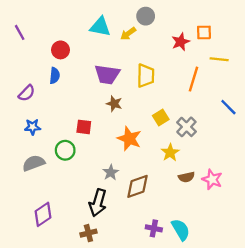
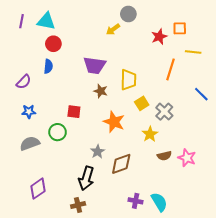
cyan triangle: (100, 27) -> (46, 21), moved
purple line: (20, 32) -> (22, 21), moved, turned 40
yellow trapezoid: (146, 76) -> (128, 80), moved

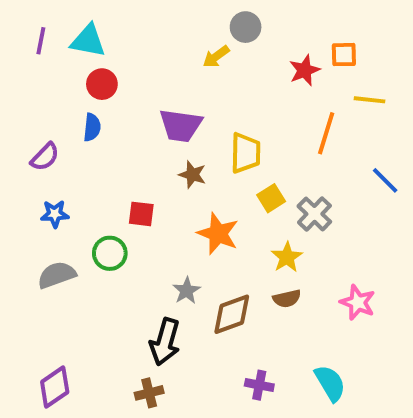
brown semicircle: (164, 156) -> (287, 299), moved
purple diamond: (38, 189) -> (55, 387), moved
cyan semicircle: (159, 202) -> (330, 383), moved

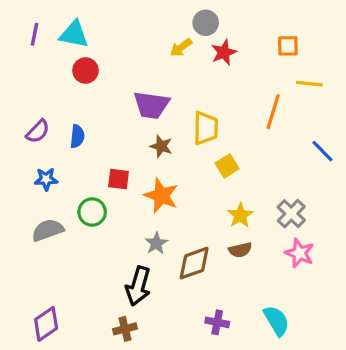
red star: (305, 70) -> (224, 52), moved
blue semicircle: (92, 127) -> (77, 136), moved
gray cross: (314, 214) -> (291, 214), moved
orange star: (218, 234) -> (161, 196), moved

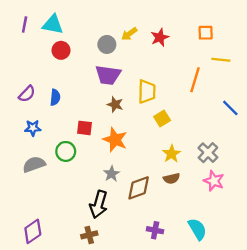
gray circle: (206, 23) -> (107, 44), moved

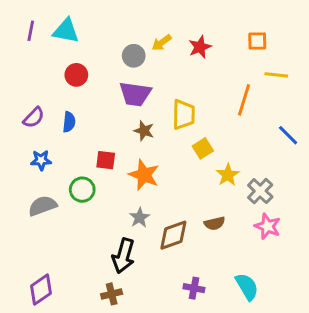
red circle: (61, 50) -> (76, 75), moved
yellow star: (172, 154) -> (228, 175), moved

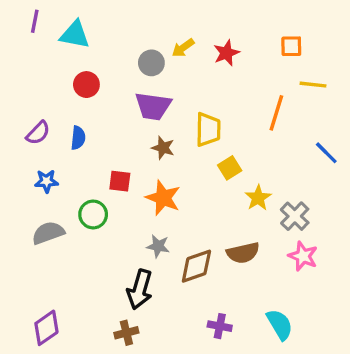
purple line: (31, 31) -> (35, 21), moved
gray star: (140, 218) -> (158, 246), turned -30
brown semicircle: (215, 223) -> (243, 253), size x1.4

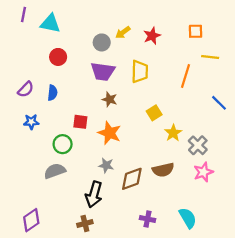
yellow trapezoid: (208, 130) -> (140, 72), moved
gray semicircle: (48, 233) -> (55, 171), moved
pink star: (303, 256) -> (203, 172), turned 30

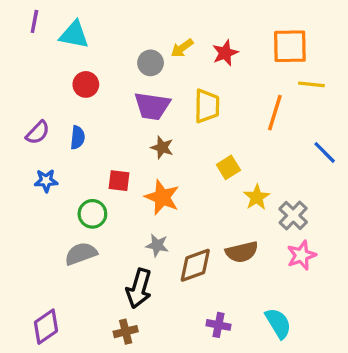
orange square: (196, 31) -> (290, 46), size x1.6

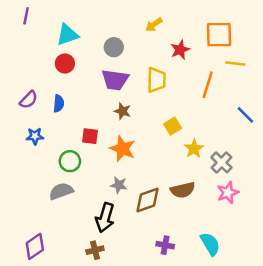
cyan triangle: (74, 35) -> (67, 35), moved, turned -30
yellow arrow: (182, 48) -> (154, 25), moved
red star: (225, 53) -> (180, 50), moved

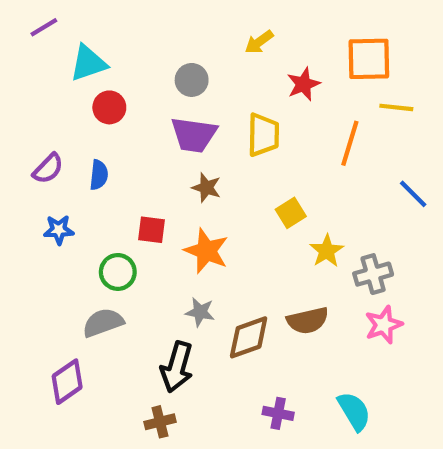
purple line: (26, 16) -> (44, 27), turned 48
cyan triangle: (67, 35) -> (88, 63), moved
gray cross: (222, 162) -> (373, 274), turned 30
purple diamond: (35, 246) -> (67, 382), moved

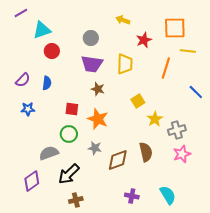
yellow arrow: (259, 42) -> (123, 20), turned 56
green circle: (118, 272) -> (69, 134), moved
brown semicircle: (308, 321) -> (146, 152), turned -90
black arrow: (177, 367) -> (69, 174), moved, turned 30

